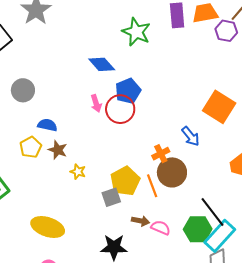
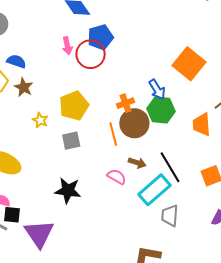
yellow star: (78, 172) -> (40, 120), moved
yellow pentagon: (125, 181) -> (74, 106), moved
brown arrow: (141, 221) -> (137, 163), moved
green hexagon: (198, 229) -> (161, 110), moved
cyan rectangle: (220, 236) -> (154, 190), moved

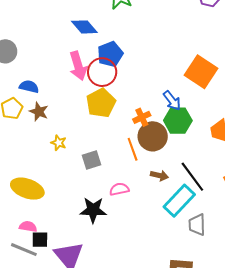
pink arrow: (67, 46) -> (78, 66), size x1.6
yellow pentagon: (74, 106) -> (101, 103), moved
pink semicircle: (117, 177) -> (119, 189), moved, turned -36

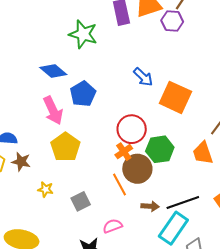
red circle: (102, 72) -> (132, 129), moved
blue arrow: (172, 101) -> (143, 77), moved
yellow pentagon: (101, 103) -> (65, 147), moved
black line: (192, 177) -> (183, 202), turned -64

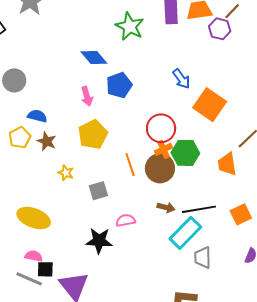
pink arrow: (53, 110) -> (87, 96), size x0.7
orange cross: (124, 152) -> (163, 149), moved
orange line: (120, 185) -> (130, 164), moved

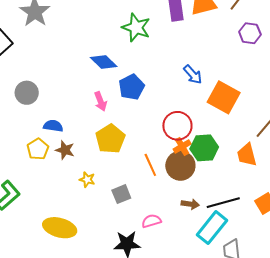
purple hexagon: (220, 29) -> (250, 33), moved

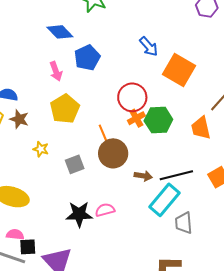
brown circle: (180, 166) -> (113, 153), moved
pink semicircle: (151, 221) -> (105, 210), moved

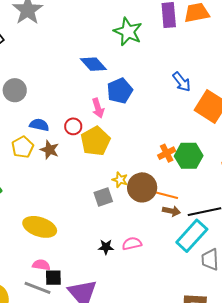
pink arrow: (56, 71) -> (98, 108), moved
red circle: (132, 97) -> (73, 126), moved, size x0.6
orange line: (104, 136) -> (166, 195), moved, turned -55
yellow star: (41, 149) -> (120, 180), moved
black star: (79, 214) -> (106, 247), size x0.6

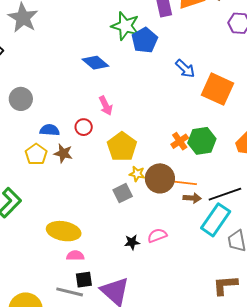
blue pentagon: (120, 91) -> (145, 40), moved
yellow pentagon: (95, 141) -> (122, 147), moved
pink semicircle: (41, 265) -> (75, 256), moved

